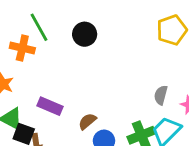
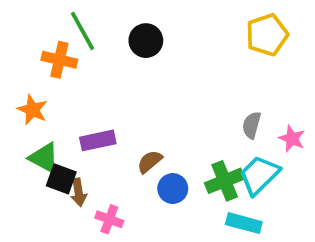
purple rectangle: (50, 106) -> (98, 140), turned -35

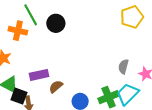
black circle: (146, 41) -> (56, 23), moved
brown semicircle: (150, 162) -> (56, 87), moved

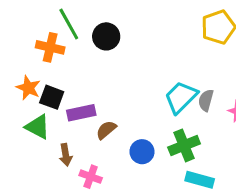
cyan trapezoid: (128, 94) -> (181, 97), moved
black square: (19, 96) -> (52, 97), moved

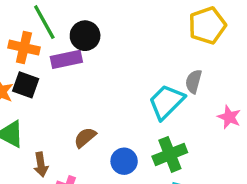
black square: (52, 97) -> (26, 85), moved
gray semicircle: (206, 100) -> (194, 81), moved
purple rectangle: (81, 113) -> (66, 59), moved

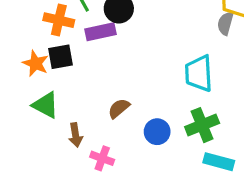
gray semicircle: (194, 81) -> (225, 23), moved
black square: (26, 85) -> (61, 57), turned -30
cyan trapezoid: (166, 102) -> (199, 73), turned -48

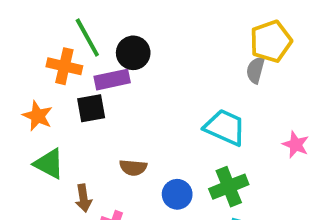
black square: (61, 57) -> (91, 108), moved
cyan trapezoid: (199, 73) -> (225, 127), turned 117
brown semicircle: (119, 108) -> (133, 168), turned -135

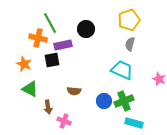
yellow pentagon: (271, 41) -> (129, 20), moved
black circle: (133, 53) -> (86, 29), moved
gray semicircle: (256, 70) -> (130, 44), moved
blue circle: (177, 194) -> (104, 101), moved

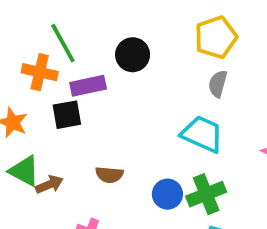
brown arrow: (48, 107) -> (49, 184), moved, turned -104

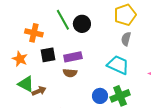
green line: (63, 43) -> (63, 20), moved
purple rectangle: (88, 86) -> (73, 57), moved
brown semicircle: (109, 175) -> (70, 73), moved

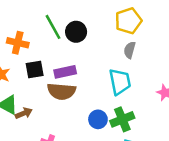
cyan trapezoid: (118, 65) -> (120, 82), turned 55
brown semicircle: (70, 73) -> (61, 91), size x1.6

